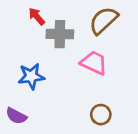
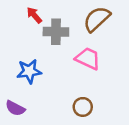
brown circle: (101, 115) -> (83, 107), moved

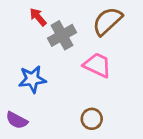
gray cross: (56, 32) -> (62, 35), turned -30

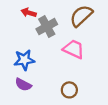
red arrow: (38, 17) -> (29, 13), turned -32
purple semicircle: (17, 120) -> (23, 85), moved

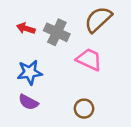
red arrow: (29, 13) -> (26, 28), moved
gray cross: (47, 27) -> (57, 32), turned -36

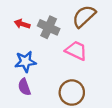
purple semicircle: (28, 102) -> (24, 87), turned 42
brown circle: (84, 109) -> (72, 93), size x1.5

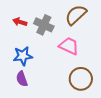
brown circle: (72, 93) -> (81, 79), moved

